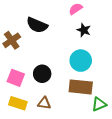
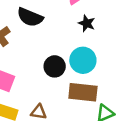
black circle: (42, 74) -> (55, 66), moved

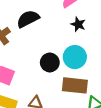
black semicircle: (30, 17) -> (28, 19), turned 130

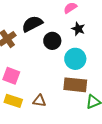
black circle: (50, 62) -> (52, 41), moved

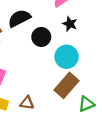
brown rectangle: (75, 85) -> (67, 85), turned -55

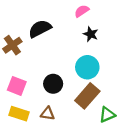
black circle: (41, 37) -> (53, 84), moved

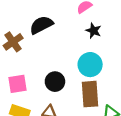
pink square: (17, 86) -> (18, 84), turned -30
brown rectangle: (87, 96) -> (90, 94), turned -45

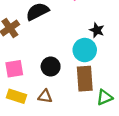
black star: (93, 31) -> (97, 30), moved

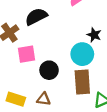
pink square: (14, 69) -> (27, 54), moved

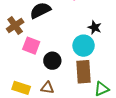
pink square: (27, 54) -> (31, 46), turned 30

